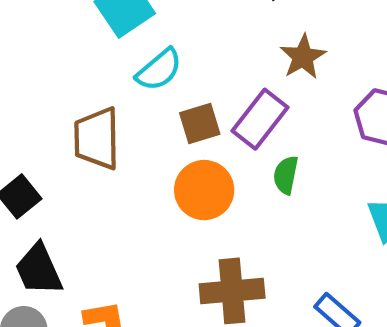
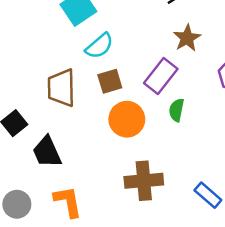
brown square: (200, 123) -> (110, 81), moved
black trapezoid: (39, 269) -> (47, 152), moved

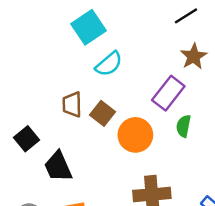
brown square: (110, 81) -> (102, 113), moved, turned -35
brown trapezoid: (61, 88) -> (72, 105), size x0.7

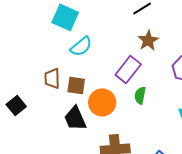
cyan square: (89, 27) -> (65, 17), turned -32
brown square: (102, 113) -> (76, 85), turned -30
black trapezoid: (58, 167) -> (75, 118), moved

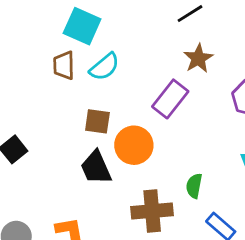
brown trapezoid: (52, 78) -> (64, 65), moved
green semicircle: (140, 95) -> (194, 186), moved

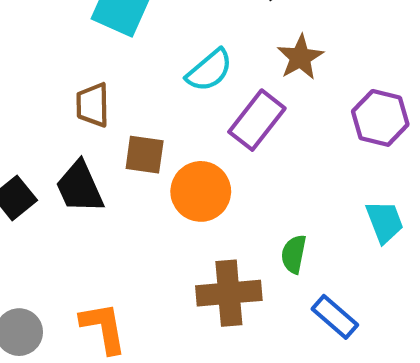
brown trapezoid: (64, 65) -> (93, 105), moved
cyan semicircle: (104, 67) -> (209, 70), moved
black trapezoid: (96, 168) -> (80, 187), moved

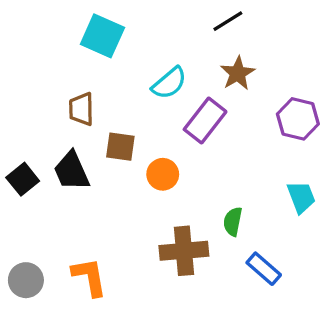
orange circle: (201, 191) -> (163, 174), size x0.7

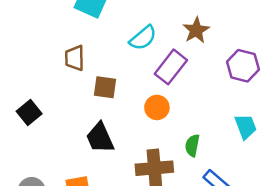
black trapezoid: (72, 171) -> (100, 138), moved
orange circle: (163, 174) -> (157, 107), moved

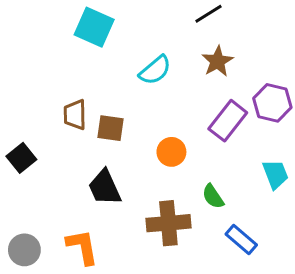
brown trapezoid: (75, 58) -> (75, 115), moved
purple rectangle: (171, 67) -> (228, 121), moved
green semicircle: (192, 145) -> (213, 196), turned -45

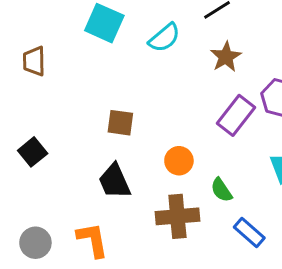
cyan semicircle: (155, 70) -> (164, 38), moved
brown trapezoid: (75, 115) -> (34, 61), moved
orange circle: (171, 152) -> (179, 161), moved

